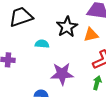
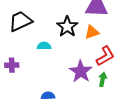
purple star: (62, 74) -> (81, 71), moved, turned -30

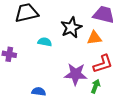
purple star: (81, 71) -> (76, 74), turned 30

